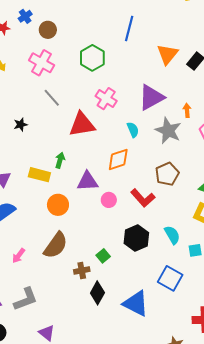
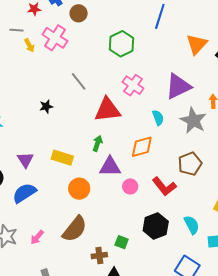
pink cross: (42, 63) -> (55, 38), moved
green arrow: (60, 160) -> (97, 143), moved
green square: (103, 256) -> (122, 242), turned -32

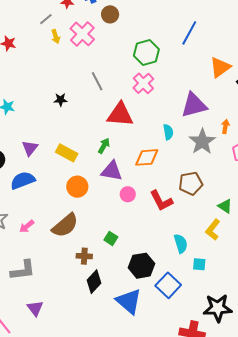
gray line: (16, 30) -> (46, 19), turned -56
pink cross: (133, 85) -> (143, 83), moved
black hexagon: (156, 226) -> (142, 266), moved
green square: (122, 242) -> (111, 238), moved

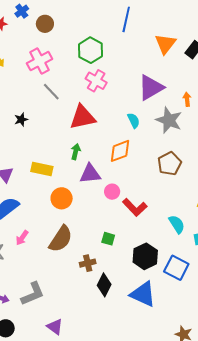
pink cross: (82, 34) -> (40, 61), moved, turned 35
red L-shape: (161, 201) -> (135, 207), moved
pink arrow: (27, 226) -> (22, 238), moved

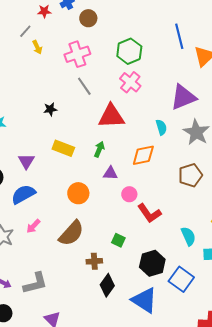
blue line: (126, 19) -> (179, 36), moved, turned -35
yellow rectangle: (42, 169) -> (63, 148), moved
purple triangle: (90, 174) -> (110, 173), size x0.7

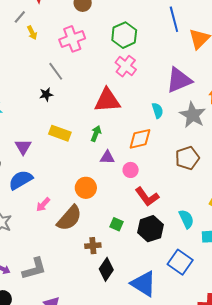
gray line: (84, 86) -> (56, 71), moved
orange circle: (78, 193) -> (86, 188), moved
pink circle: (129, 194) -> (131, 170), moved
pink arrow: (33, 226) -> (43, 205), moved
black hexagon: (152, 263) -> (151, 229), moved

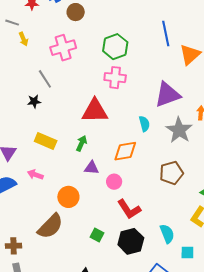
gray line: (20, 17) -> (12, 23), turned 64
pink cross: (126, 66) -> (115, 78), turned -35
pink arrow: (43, 205) -> (35, 175), moved, turned 63
brown cross: (93, 246) -> (14, 246), moved

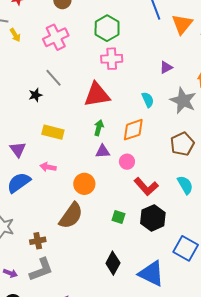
gray line: (45, 79) -> (54, 78), moved
purple triangle: (167, 95) -> (166, 67), size x0.5
green arrow: (82, 143) -> (99, 128), moved
cyan semicircle: (167, 234) -> (185, 185), moved

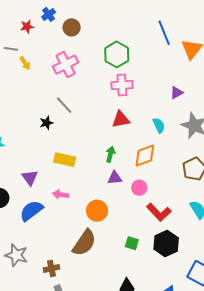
red triangle: (97, 95) -> (121, 120), moved, size x0.7

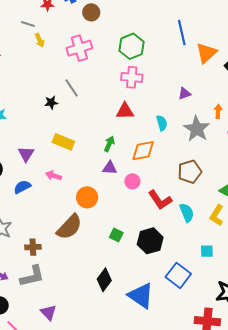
blue semicircle: (31, 211) -> (22, 187), size x0.7
red L-shape: (159, 212) -> (160, 200), moved

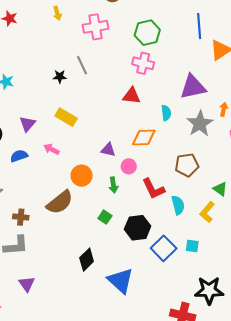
purple triangle: (184, 94) -> (193, 87), size x2.0
green arrow: (109, 144) -> (113, 185), moved, turned 140
blue square: (178, 275) -> (164, 248), moved

